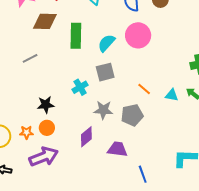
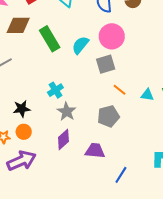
green rectangle: (76, 36) -> (50, 39), turned -30
gray square: (105, 72) -> (106, 64), moved
gray star: (103, 110) -> (67, 112), moved, turned 30
blue line: (143, 174) -> (121, 175), turned 54

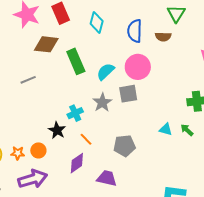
orange line: (120, 90) -> (86, 139), moved
black star: (22, 109) -> (57, 130), moved, turned 30
gray star: (67, 112) -> (102, 102), moved

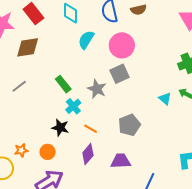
green rectangle: (76, 61) -> (63, 84), moved, size x0.7
cyan semicircle: (106, 72) -> (86, 40), moved
cyan triangle: (166, 129) -> (165, 99), turned 40
orange star: (18, 153) -> (21, 150), moved

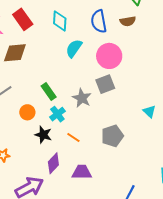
orange circle: (48, 152) -> (27, 112), moved
purple diamond: (88, 154) -> (53, 163), moved
purple trapezoid: (121, 161) -> (82, 172), moved

